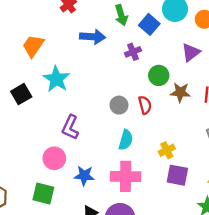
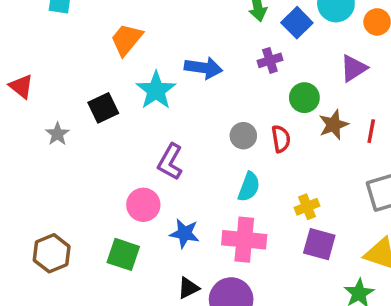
blue arrow: (93, 37) -> (204, 68), moved
brown star: (180, 92) -> (334, 125), turned -30

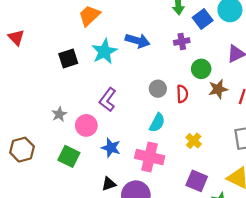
gray star: (57, 134) -> (59, 114), moved
yellow cross: (307, 207) -> (194, 141), turned -35
purple square: (319, 244) -> (197, 181), moved

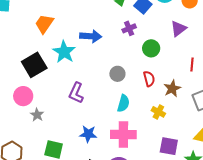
black square: (68, 58) -> (34, 65), size x1.4
brown star: (218, 89) -> (172, 89), moved
red semicircle: (182, 94) -> (149, 79), moved
pink circle: (86, 125) -> (23, 96), moved

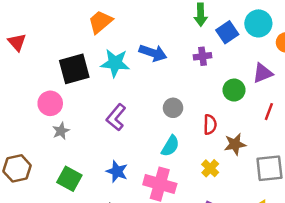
green circle: (151, 48) -> (234, 90), moved
cyan star: (64, 52) -> (115, 63), turned 30
red line: (192, 64) -> (269, 112), moved

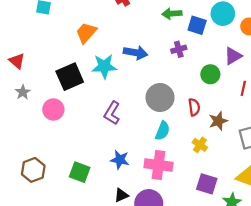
green arrow: (201, 15) -> (172, 14), turned 96
blue square: (227, 32) -> (197, 25), turned -30
gray circle: (173, 108) -> (160, 98), size x1.6
gray star: (61, 131) -> (23, 92), moved

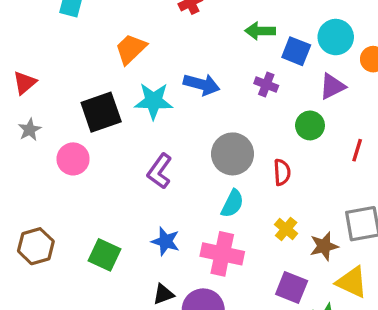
purple cross: (179, 49) -> (266, 85), turned 32
purple triangle: (233, 56) -> (332, 86), moved
red triangle: (17, 61) -> (25, 83), turned 35
brown star: (218, 121) -> (324, 246), moved

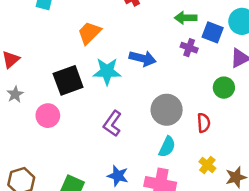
purple cross: (266, 85) -> (189, 48), moved

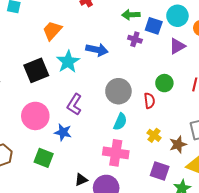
cyan star: (107, 71) -> (68, 62), turned -30
green circle: (224, 88) -> (164, 83), moved
pink circle: (48, 116) -> (35, 116), moved, size x1.4
blue star: (118, 176) -> (63, 132), moved

